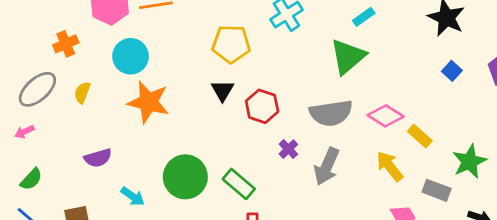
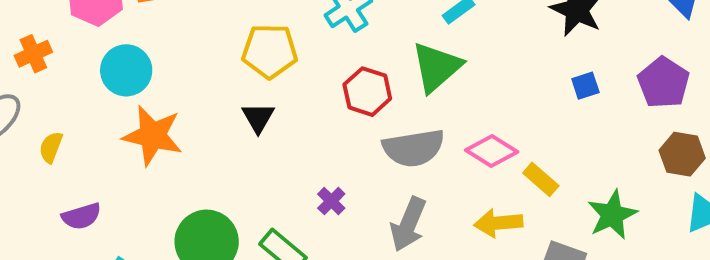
blue square: (452, 71) -> (585, 86), turned 30
yellow semicircle: (82, 92) -> (51, 147), moved
red hexagon: (262, 106) -> (367, 92), moved
purple cross: (288, 149) -> (331, 201), moved
yellow arrow: (390, 166) -> (498, 223), turned -56

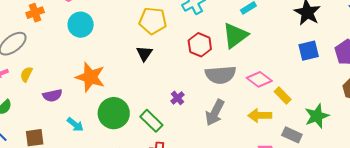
blue square: (585, 86) -> (309, 51), size x1.5
orange star: (153, 135) -> (90, 77), moved
yellow semicircle: (51, 147) -> (26, 74), moved

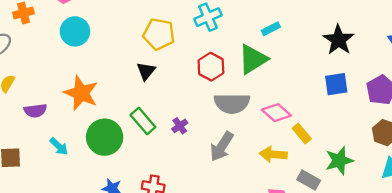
green rectangle: (151, 121) -> (143, 121), moved

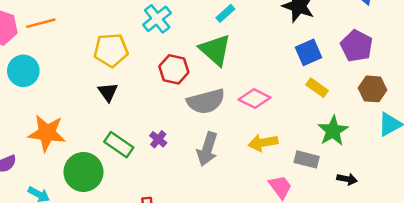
green triangle: (253, 59) -> (215, 50), turned -32
yellow rectangle: (302, 133) -> (317, 88), moved

